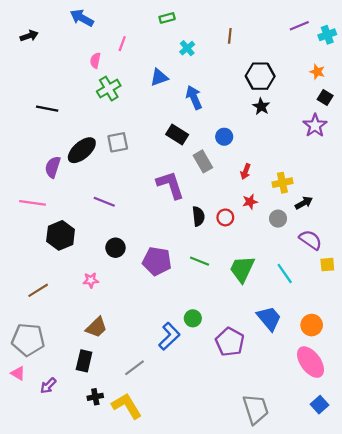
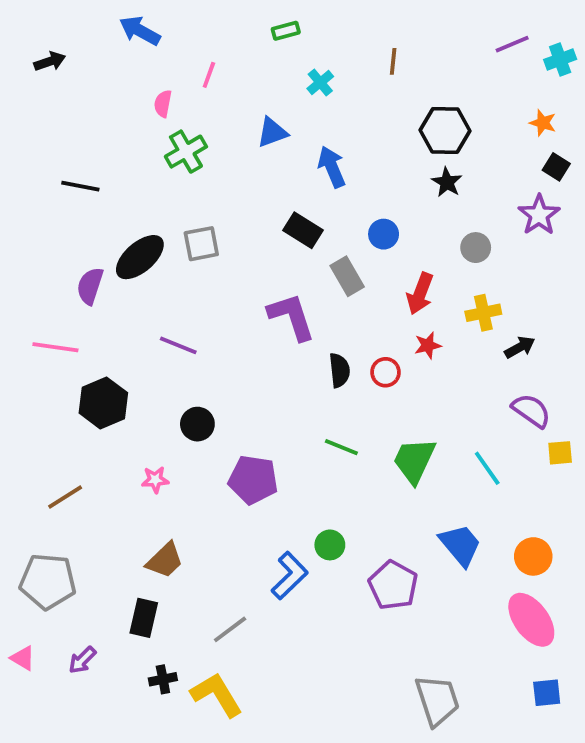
red arrow: (246, 171) -> (420, 294), size x1.5
gray circle: (278, 219) -> (476, 248), moved
purple pentagon: (157, 261) -> (253, 480), moved
pink triangle: (18, 373) -> (23, 658), moved
blue square: (319, 405) -> (547, 693), turned 36

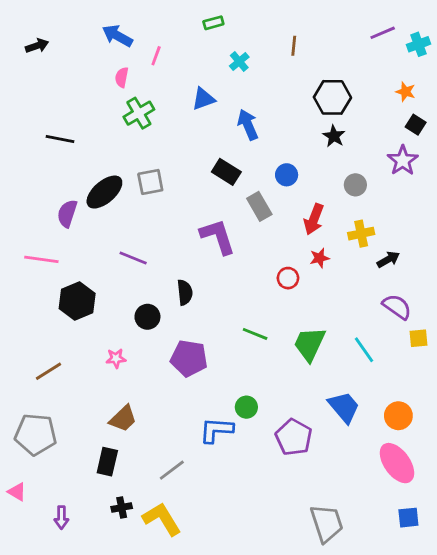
blue arrow: (140, 31) -> (117, 36), moved
black semicircle: (339, 370) -> (185, 292), moved
blue L-shape: (290, 576) -> (216, 430), turned -132
purple arrow: (82, 660) -> (61, 518), moved, turned -45

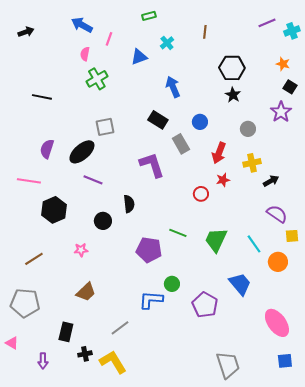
blue triangle: (203, 99) -> (139, 57), moved
black ellipse: (104, 192) -> (82, 152), moved
purple pentagon: (189, 358) -> (149, 250), moved
orange circle: (398, 416) -> (278, 262), moved
black rectangle: (107, 462) -> (66, 332), moved

